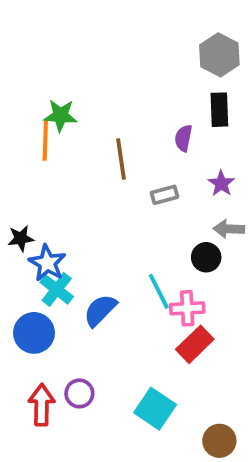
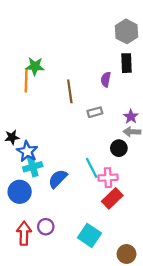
purple star: (221, 183) -> (131, 117), moved
cyan cross: (57, 289) -> (33, 167), turned 36

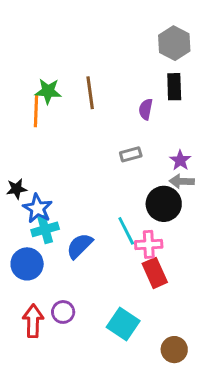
brown line: (70, 91) -> (90, 93), moved
black circle: (119, 148) -> (164, 204), size x1.5
red rectangle: (112, 198) -> (155, 273), turned -70

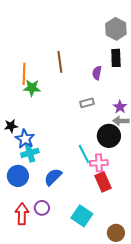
green star: (48, 91) -> (32, 88), moved
blue semicircle: (80, 246) -> (53, 177), moved

